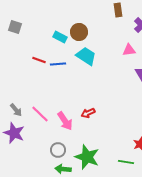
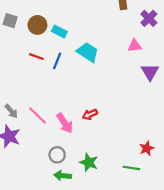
brown circle: (79, 32) -> (37, 25), moved
blue line: (58, 64) -> (57, 61), turned -63
green star: (87, 157) -> (89, 162), size x0.7

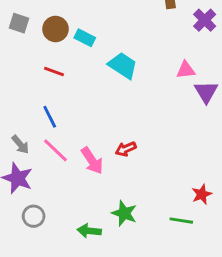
pink triangle: (135, 46) -> (186, 70), moved
blue line: (57, 61) -> (50, 117), moved, turned -49
gray circle: (57, 155) -> (34, 216), moved

